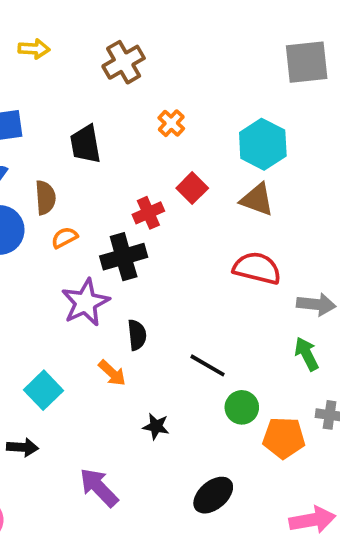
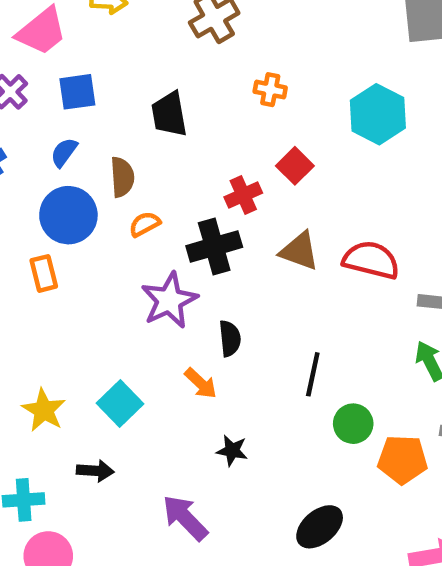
orange cross: (171, 123) -> (270, 90), turned -32
brown triangle: (257, 199) -> (299, 251), moved
black line: (207, 365) -> (313, 374), turned 72
black star: (156, 426) -> (232, 451), moved

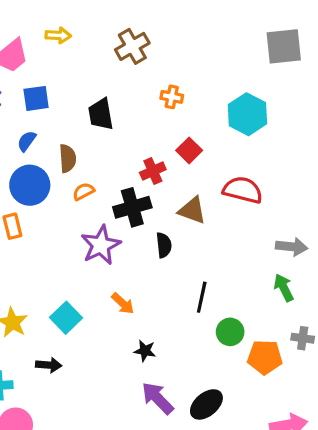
red semicircle: (371, 260) -> (243, 190), moved
black semicircle: (230, 338) -> (164, 245), moved
purple arrow: (185, 518) -> (158, 398), moved

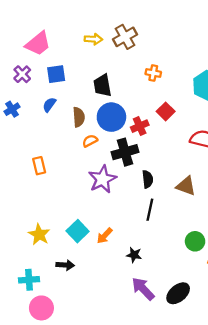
yellow arrow: (58, 35) -> (93, 39), moved
blue circle: (30, 185) -> (111, 117), moved
brown triangle: (192, 210) -> (186, 186), moved
black line: (202, 297) -> (150, 210), moved
orange arrow: (123, 303) -> (105, 236), moved, turned 90

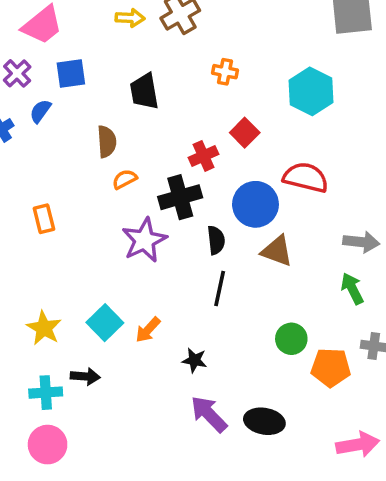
blue semicircle: (49, 105) -> (40, 111), moved
blue circle: (111, 117) -> (255, 204), moved
cyan cross: (29, 280) -> (46, 393), moved
black ellipse: (178, 293) -> (264, 421), turned 50

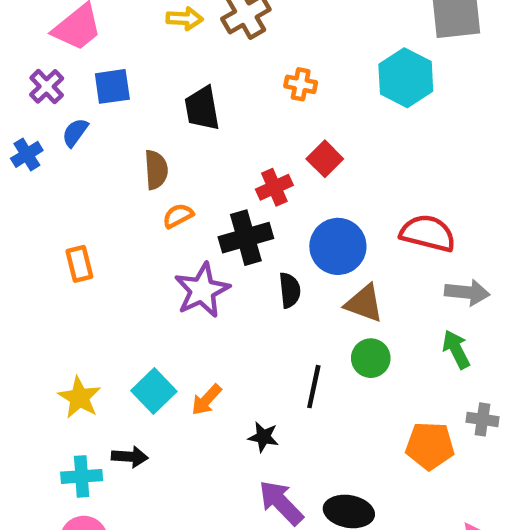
cyan hexagon: (311, 91) -> (406, 78), moved
red semicircle: (306, 177) -> (428, 233), moved
black line: (220, 289) -> (314, 387), moved
green circle: (291, 339) -> (371, 358), moved

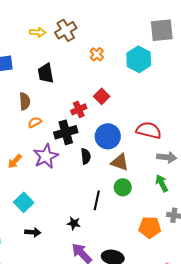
orange cross: (301, 84) -> (97, 54), moved, turned 32
orange arrow: (206, 400) -> (15, 161), moved
black arrow: (130, 457) -> (33, 232), moved

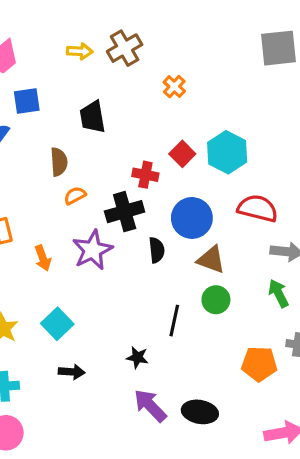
cyan hexagon: (139, 59) -> (227, 152), moved
red cross: (79, 109) -> (145, 175), turned 35
orange arrow: (15, 161) -> (43, 258), turned -63

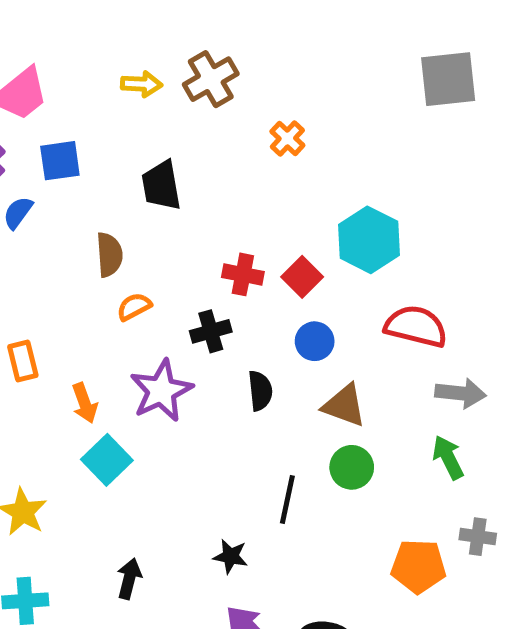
red square: (182, 154) -> (302, 277), moved
black cross: (125, 212) -> (211, 331), size x0.7
blue circle: (192, 218) -> (315, 341), size x0.6
cyan square: (57, 324) -> (107, 460), moved
black arrow: (72, 372) -> (129, 579), turned -80

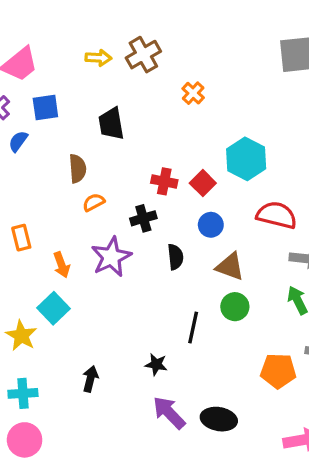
cyan square: (107, 460) -> (53, 308), moved

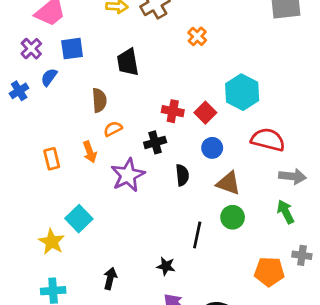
orange arrow: (61, 265) -> (90, 152), moved

